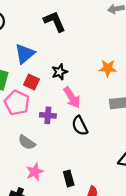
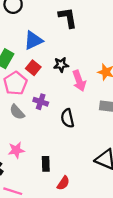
pink arrow: (72, 97) -> (79, 81), moved
gray semicircle: (27, 142) -> (17, 112), moved

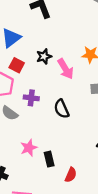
pink star: (16, 150) -> (29, 148), moved

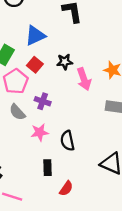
black semicircle: (62, 109) -> (67, 141), moved
pink star: (29, 148) -> (40, 132), moved

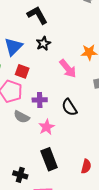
black star: (65, 62) -> (43, 43), moved
black semicircle: (67, 141) -> (69, 107), moved
black rectangle: (48, 168) -> (49, 159), moved, size x1.5

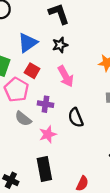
pink arrow: (68, 69) -> (66, 76), moved

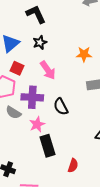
purple cross: (45, 104) -> (32, 97), size x1.5
black rectangle: (44, 169) -> (47, 146), moved

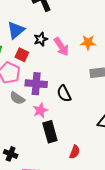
black star: (40, 42) -> (41, 39), moved
pink arrow: (48, 70) -> (61, 47), moved

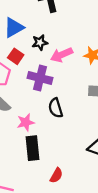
pink arrow: (61, 47) -> (62, 55), turned 90
purple cross: (36, 84) -> (40, 78), moved

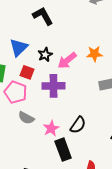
black semicircle: (56, 108) -> (78, 125), moved, turned -114

